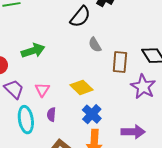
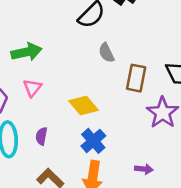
pink triangle: (42, 90) -> (32, 88), moved
purple arrow: (133, 132) -> (144, 169), size x0.6

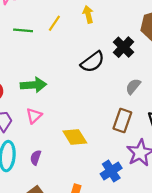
gray semicircle: (106, 53) -> (133, 86), moved, turned 56
blue cross: (93, 141) -> (111, 171), moved

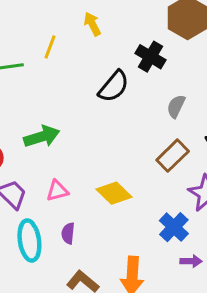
pink triangle: (34, 116) -> (57, 191), moved, turned 42
brown rectangle: (122, 120) -> (173, 156), turned 40

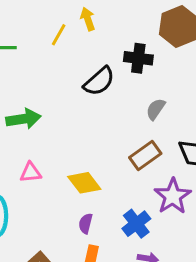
yellow line: (50, 47) -> (59, 35), moved
black cross: (150, 57) -> (138, 58), turned -32
purple semicircle: (68, 233) -> (86, 223), moved

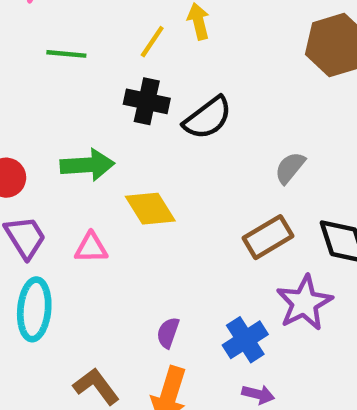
black cross: (138, 58) -> (147, 101), moved
yellow diamond: (84, 183) -> (150, 209), moved

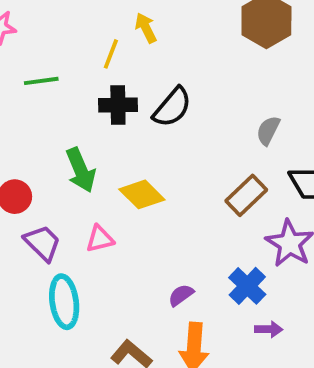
green arrow: (87, 165) -> (81, 170), turned 84
gray semicircle: (290, 168) -> (268, 131), moved
purple semicircle: (168, 333) -> (181, 295), turned 48

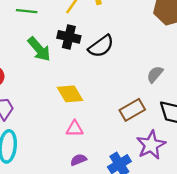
green arrow: (81, 170) -> (39, 49), moved, turned -32
pink triangle: (100, 239) -> (75, 129), moved

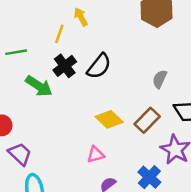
black cross: (69, 37) -> (65, 66), turned -35
yellow diamond: (70, 94) -> (109, 119), moved

